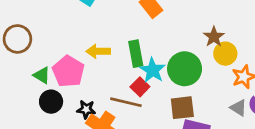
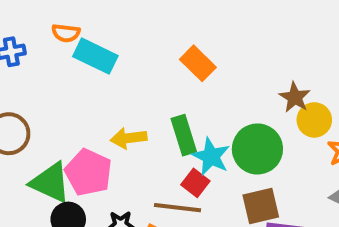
green triangle: (42, 75) -> (50, 183), size x1.6

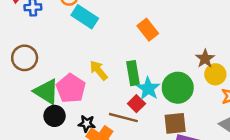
yellow arrow: (129, 138) -> (99, 70), turned 50

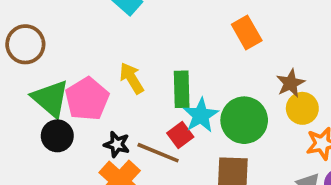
orange rectangle: (148, 30) -> (247, 32), moved
black star: (87, 124) -> (117, 144), moved

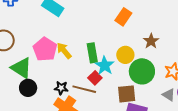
orange rectangle: (247, 32) -> (123, 17), turned 72
pink pentagon: (87, 99) -> (45, 49), moved
yellow circle: (302, 108) -> (125, 55), moved
green circle: (244, 120) -> (142, 71), moved

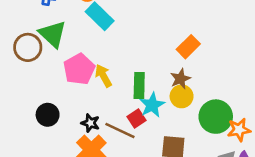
brown star: (151, 41) -> (180, 79), moved
green triangle: (21, 68) -> (53, 34), moved
green circle: (142, 71) -> (216, 117), moved

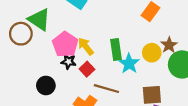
brown star: (180, 79) -> (169, 45), moved
red square: (137, 118) -> (87, 69), moved
black star: (90, 123) -> (69, 62), moved

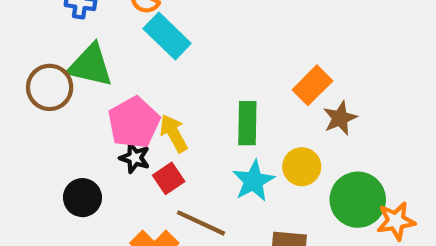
green triangle: (39, 20) -> (90, 65), turned -30
brown star: (169, 45) -> (340, 118), moved
green rectangle: (116, 50) -> (247, 123), moved

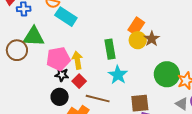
pink pentagon: (134, 123) -> (58, 59), turned 30
yellow arrow: (174, 133) -> (77, 60), turned 30
yellow circle: (302, 167) -> (138, 40), moved
black circle: (82, 198) -> (60, 97), moved

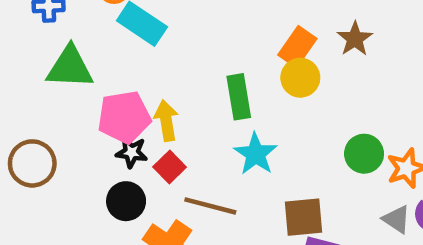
brown star: (152, 39) -> (355, 39), moved
brown circle: (17, 50) -> (32, 163), moved
green circle: (167, 74) -> (364, 154), size x0.7

